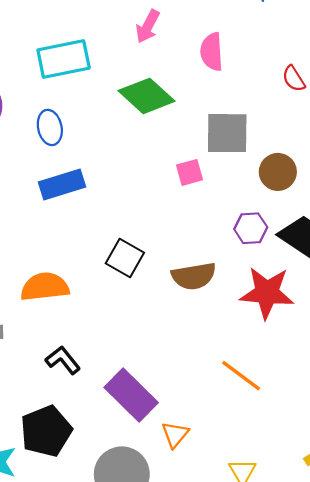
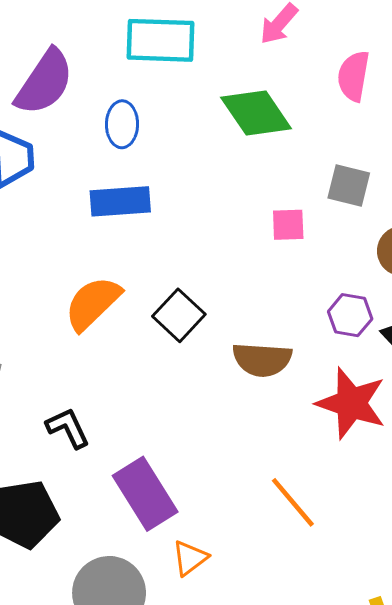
gray square: (227, 133) -> (349, 186), size x0.7
orange semicircle: (45, 287) -> (93, 303), moved, turned -51

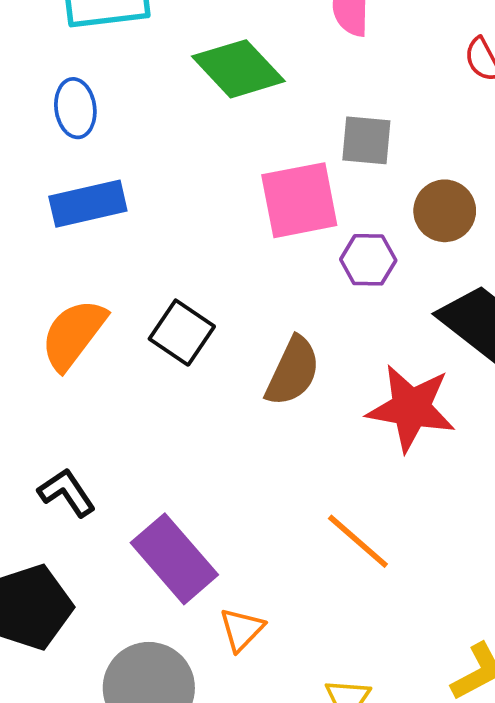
pink square: (288, 225) -> (299, 200), size x1.8
purple hexagon: (350, 315) -> (368, 260), moved
brown semicircle: (262, 360) -> (293, 371), turned -60

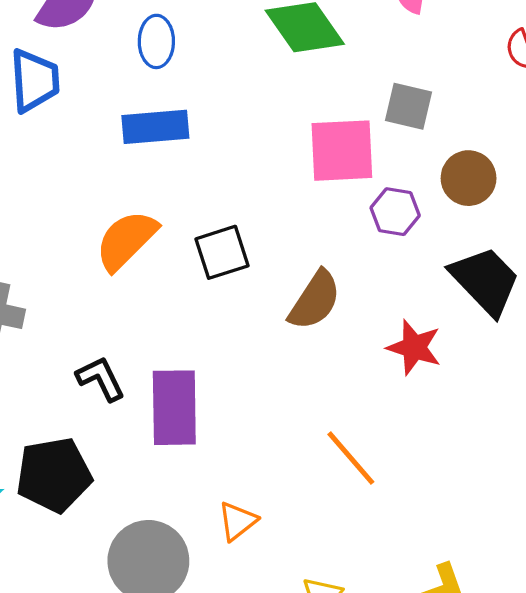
black square: (182, 333) -> (222, 252), turned 30
red star: (411, 408) -> (414, 347), size x0.7
purple rectangle: (174, 559) -> (174, 408), moved, turned 32

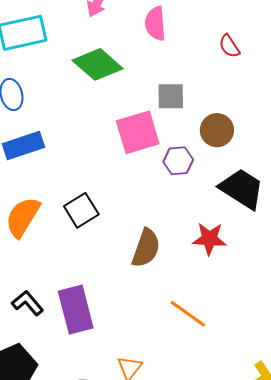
brown semicircle: (315, 300) -> (146, 248), moved

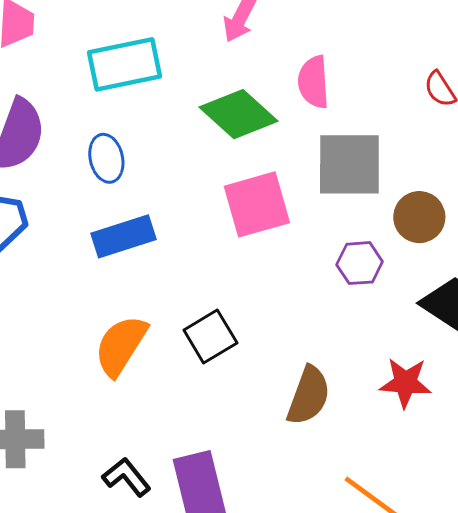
pink semicircle: (155, 24) -> (314, 82), moved
gray square: (171, 96) -> (349, 164), size x1.6
pink square: (138, 132) -> (257, 204), moved

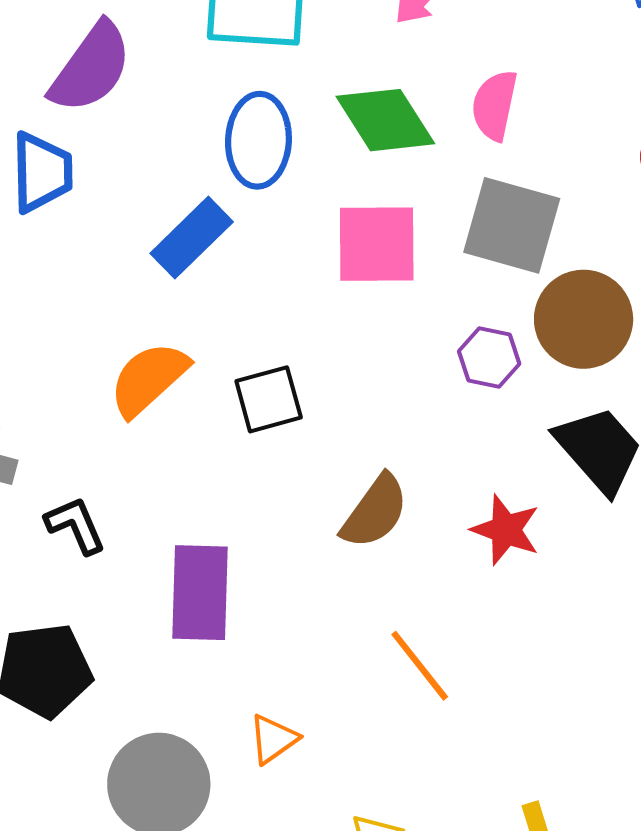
blue ellipse: (106, 158) -> (258, 140), moved, size x1.4
brown circle: (419, 217) -> (584, 319), size x1.4
blue rectangle: (124, 236) -> (192, 238), turned -42
black L-shape: (126, 477) -> (75, 525), moved

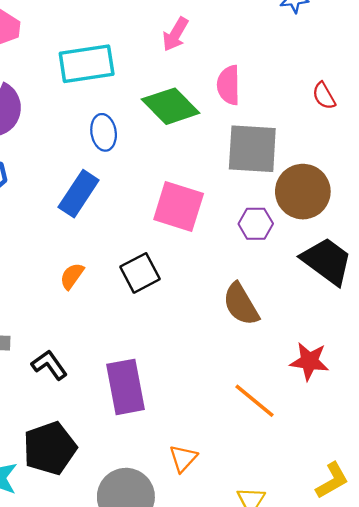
blue ellipse: (258, 140) -> (104, 132), size x0.7
pink square: (377, 244) -> (179, 206), moved, turned 30
orange semicircle: (149, 379) -> (72, 276), size x0.6
brown semicircle: (375, 512) -> (241, 304), moved, turned 126
red star: (506, 530) -> (309, 361), moved

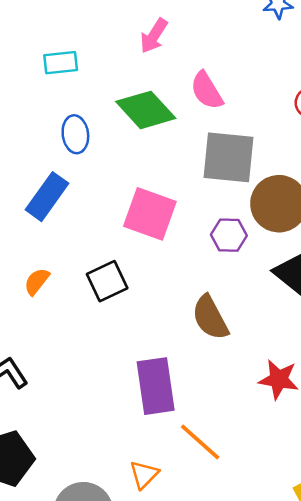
cyan rectangle: (87, 64) -> (61, 63), size x0.6
pink semicircle: (229, 85) -> (207, 91), turned -33
purple rectangle: (126, 387) -> (156, 386), moved
orange line: (255, 401) -> (200, 442), moved

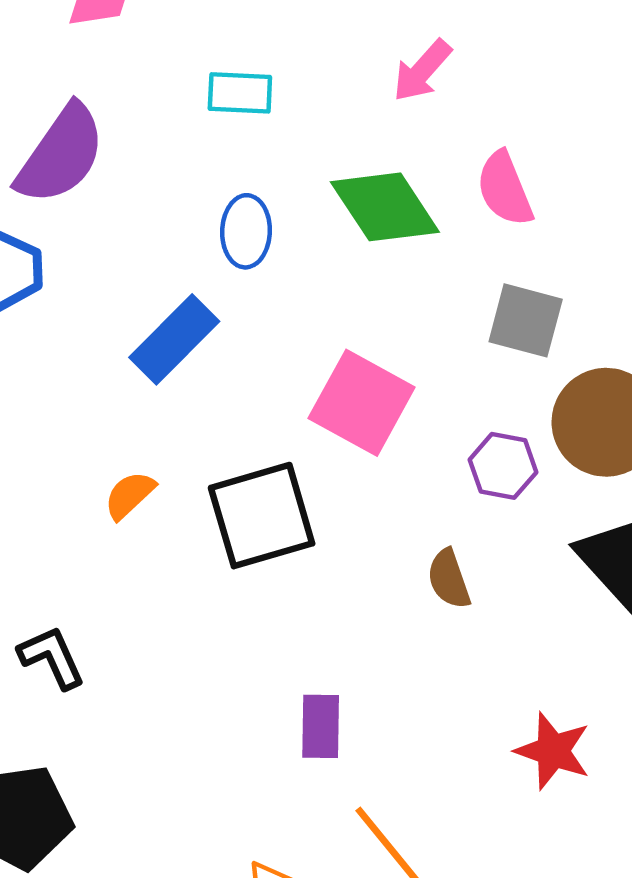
gray square: (229, 157) -> (526, 320), size x0.7
black square: (107, 281) -> (262, 516), size x1.4
brown semicircle: (210, 318) -> (449, 579), moved, size x0.7
purple rectangle: (156, 386) -> (321, 726), size x0.6

